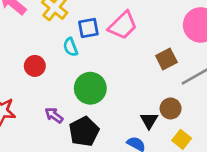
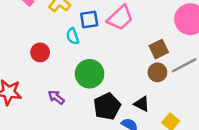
brown circle: (171, 108) -> (157, 72), moved
black triangle: (149, 120) -> (142, 104), turned -35
black pentagon: (84, 131) -> (107, 106), moved

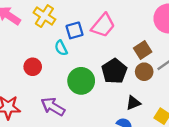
purple arrow: (56, 97) -> (53, 107), size x1.5
black triangle: (142, 104) -> (133, 103), turned -42
black pentagon: (107, 106) -> (114, 71), moved

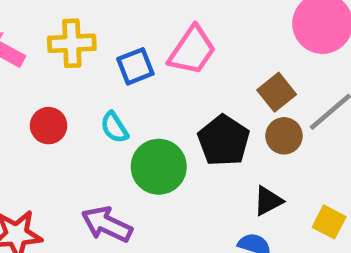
yellow cross: (44, 16) -> (72, 43), turned -30
cyan semicircle: (61, 48) -> (114, 127), moved
red circle: (33, 67) -> (49, 126), moved

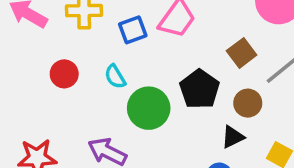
brown circle: (284, 136) -> (248, 103), moved

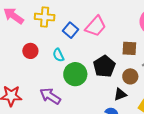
blue square: (133, 30) -> (71, 30), turned -35
brown square: (242, 53) -> (129, 48), turned 35

